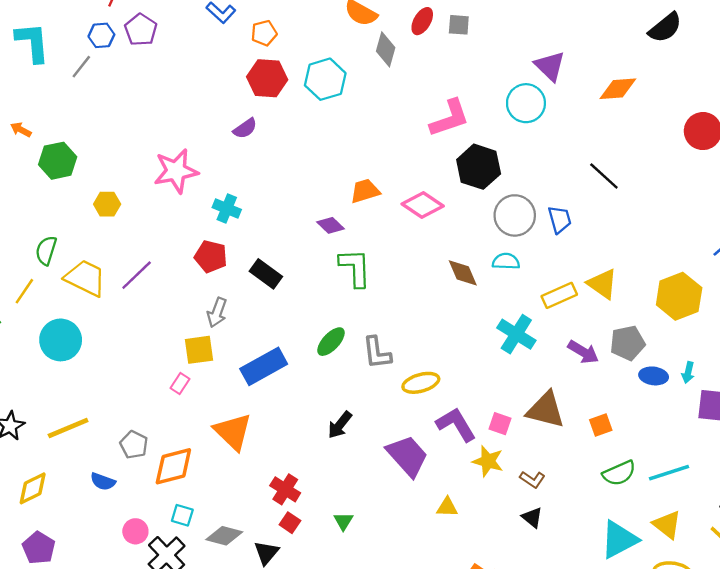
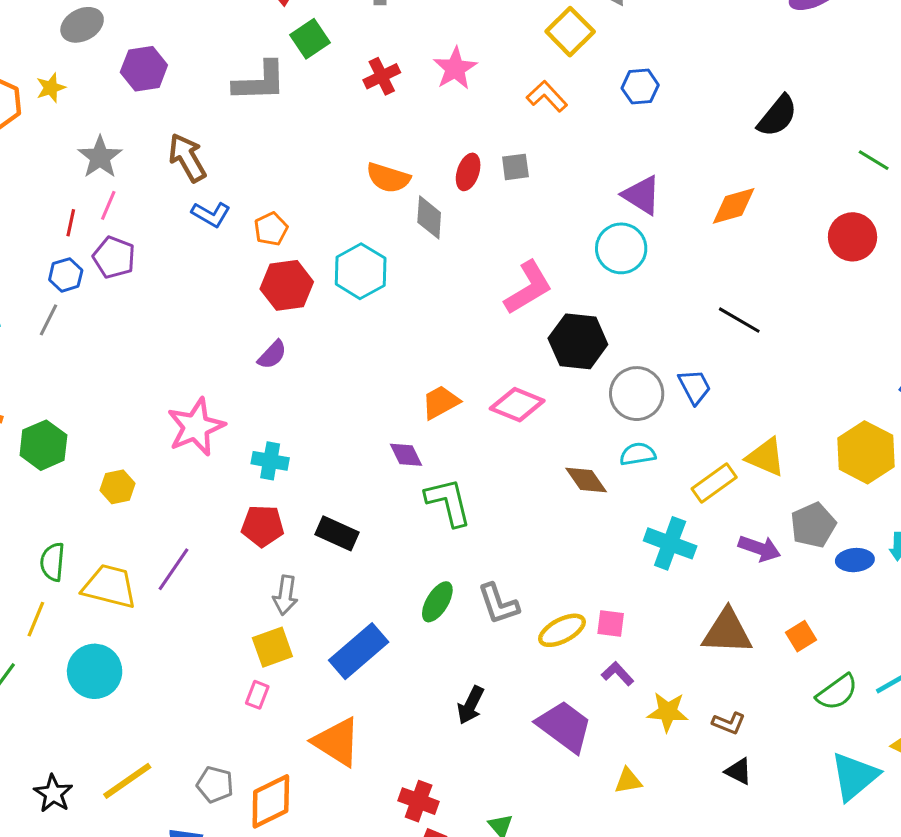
purple diamond: (331, 225) -> (406, 455), turned 32
purple L-shape: (456, 424) -> (618, 674), size x0.6
pink square: (500, 424) -> (611, 624), moved

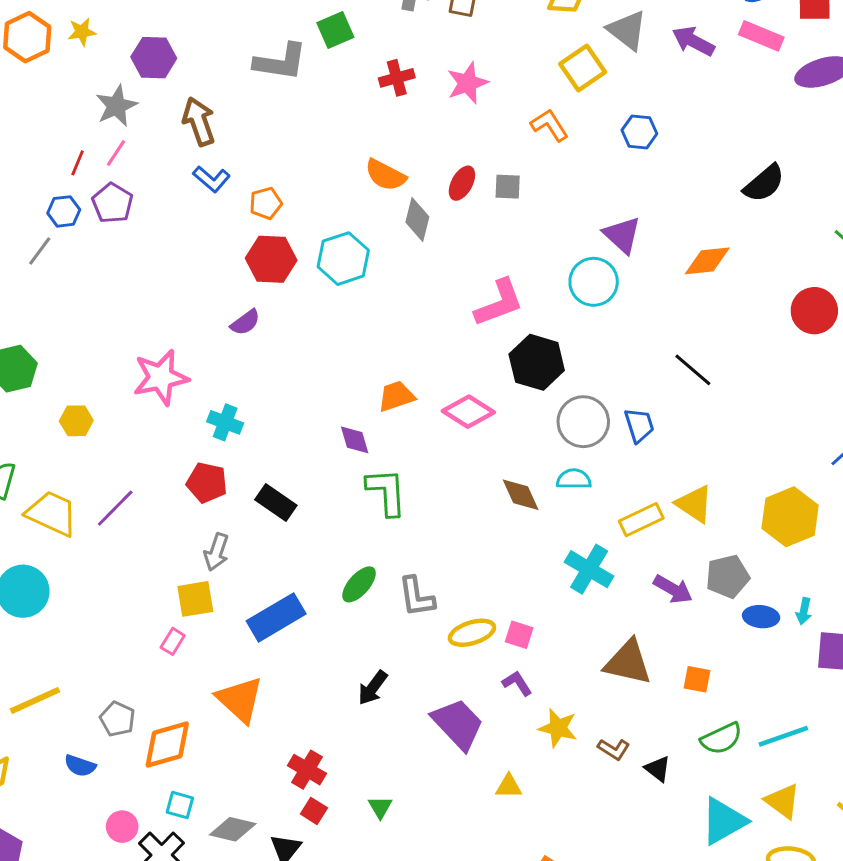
purple hexagon: (144, 69) -> (154, 58), moved
orange square: (801, 636) -> (697, 679), turned 32
black triangle: (739, 771) -> (658, 769), moved

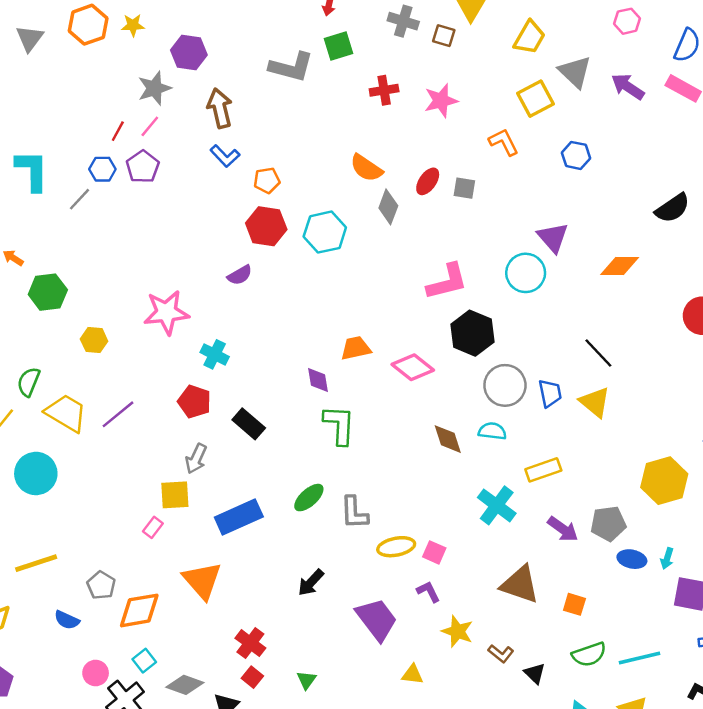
yellow triangle: (694, 504) -> (595, 402), moved
cyan square: (180, 805) -> (144, 661), turned 30

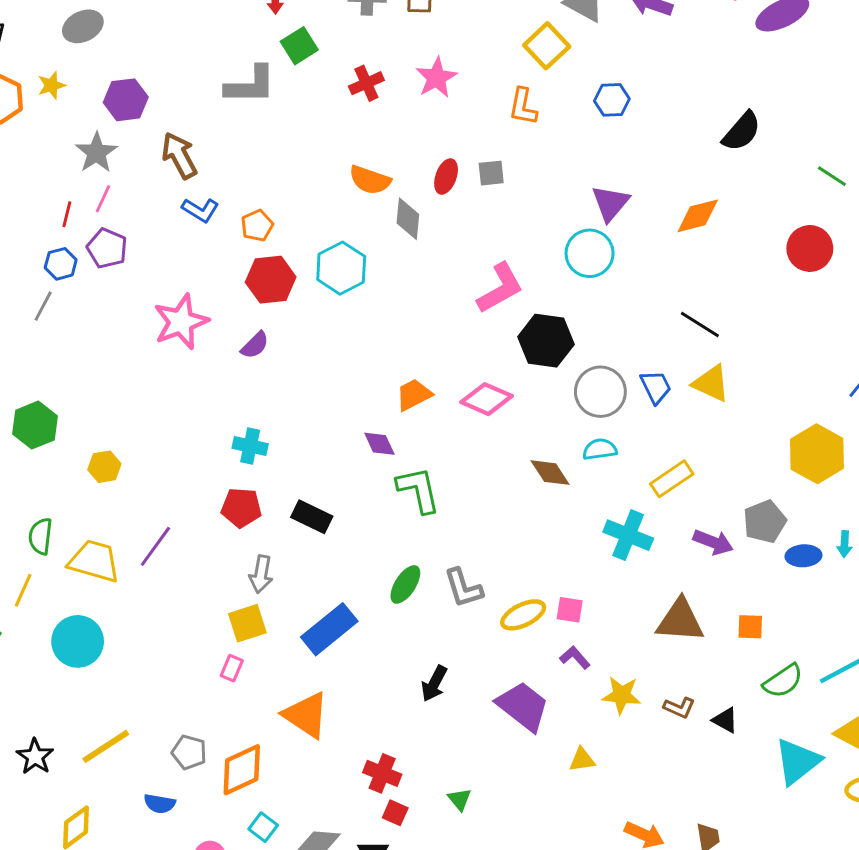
orange L-shape: (504, 142) -> (523, 107), turned -128
purple triangle: (553, 237) -> (610, 203), turned 36
pink star: (166, 312) -> (181, 322), moved

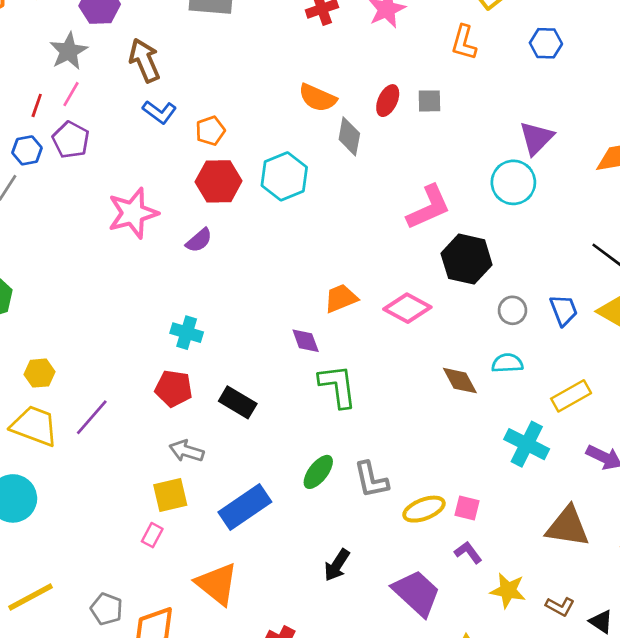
gray circle: (600, 392) -> (512, 310), size x0.6
yellow hexagon: (104, 467) -> (39, 373), moved
gray arrow: (261, 574) -> (187, 451), turned 92

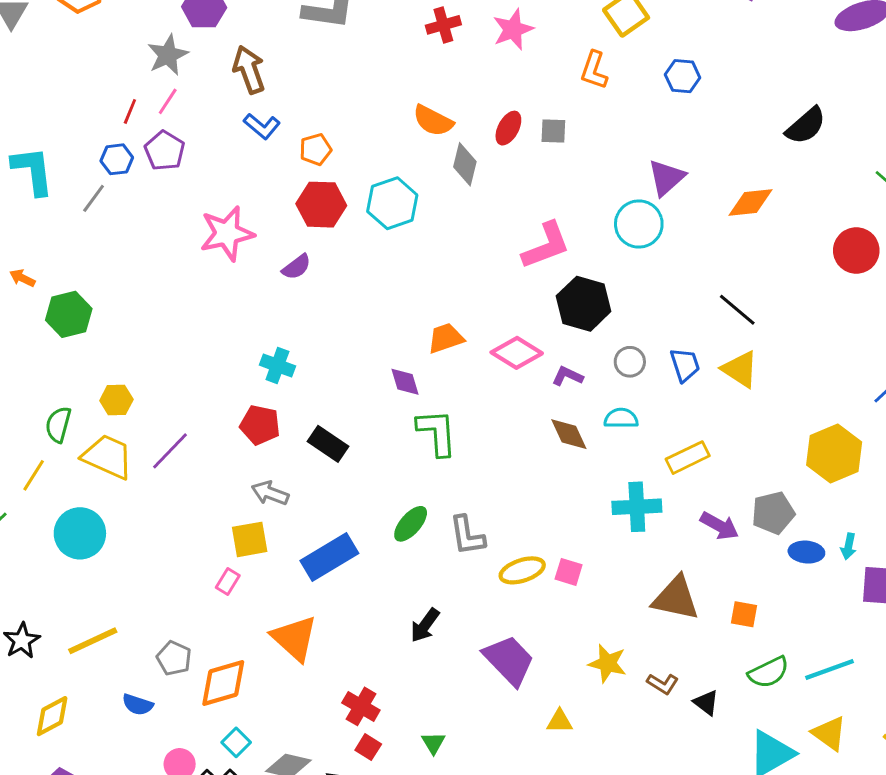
cyan cross: (527, 444) -> (637, 507), turned -33
purple L-shape: (468, 552) -> (567, 376), moved, turned -32

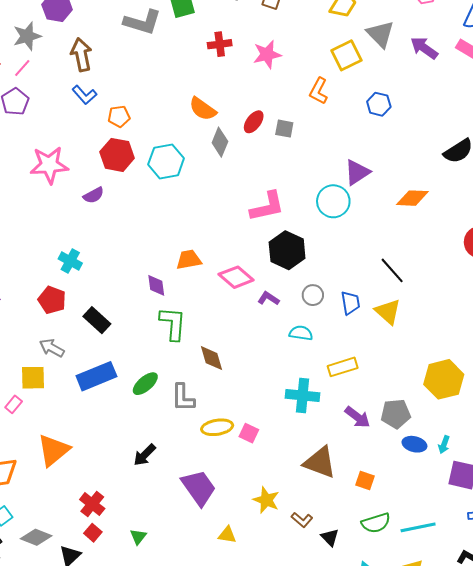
brown diamond: (569, 434) -> (211, 358), moved
blue rectangle: (329, 557) -> (96, 376), moved
orange triangle: (294, 638) -> (54, 450), turned 30

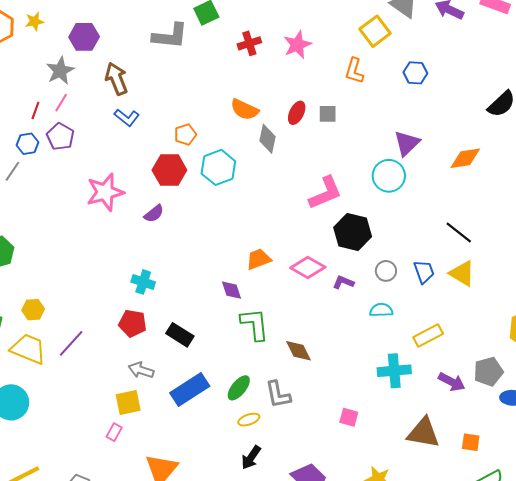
orange pentagon: (119, 116) -> (185, 135), moved
yellow ellipse: (217, 427) -> (249, 420), moved, size x0.7

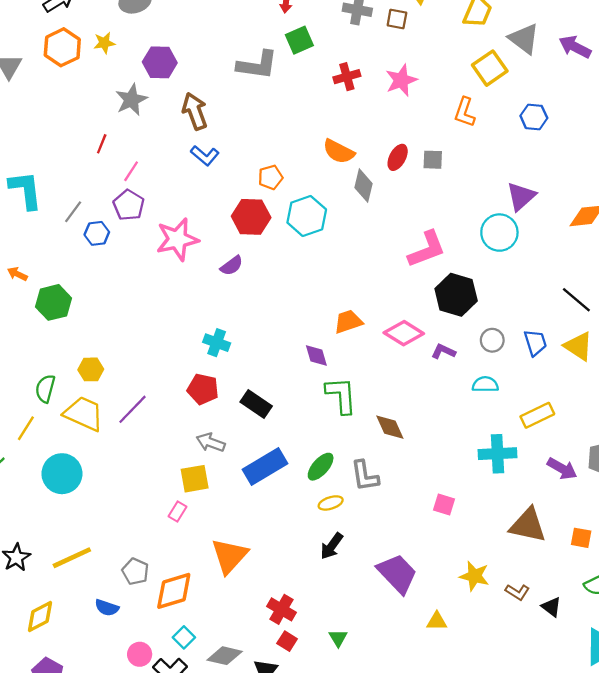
pink line: (61, 103) -> (131, 171), moved
purple pentagon: (60, 137) -> (129, 205), moved
blue hexagon: (28, 144) -> (97, 233), moved

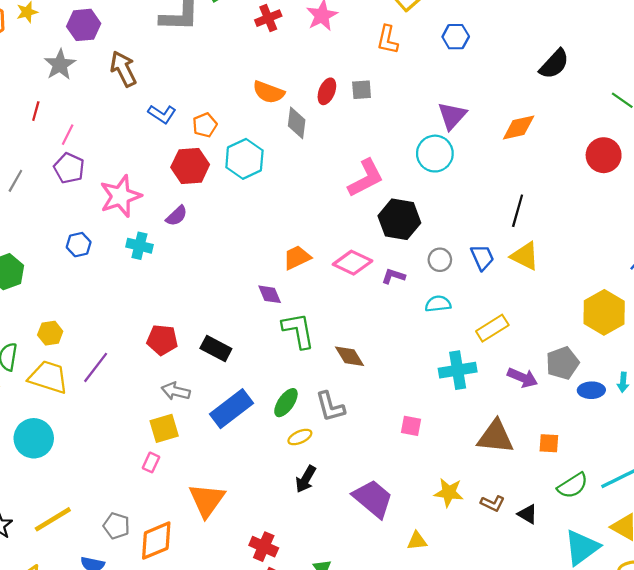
blue L-shape: (205, 156) -> (162, 114), moved
blue hexagon: (97, 233) -> (79, 245), moved
black line: (576, 300) -> (518, 211), turned 72
cyan cross: (217, 343) -> (139, 246), moved

